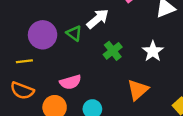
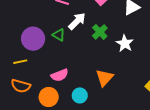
green cross: (113, 51) -> (100, 32), moved
orange triangle: (138, 90) -> (104, 78), moved

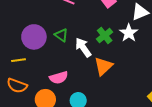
white arrow: (77, 21) -> (83, 47), moved, turned -84
white star: (125, 43) -> (129, 33), moved
orange triangle: (104, 78) -> (103, 66), moved

